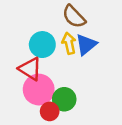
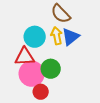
red triangle: (30, 69) -> (25, 57), turned -35
green circle: (64, 99) -> (51, 69), moved

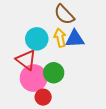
blue triangle: (71, 37) -> (75, 39), turned 36
red triangle: (25, 57) -> (26, 60), turned 40

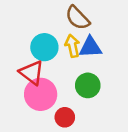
green circle: (54, 73) -> (88, 85), moved
red circle: (43, 97) -> (65, 117), moved

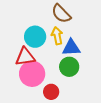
blue triangle: (90, 47) -> (71, 48), moved
red triangle: (32, 73) -> (25, 57), turned -45

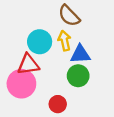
pink circle: (32, 74) -> (21, 84), moved

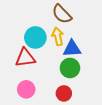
pink circle: (21, 84) -> (26, 89), moved, size x0.7
red circle: (58, 104) -> (64, 93), moved

